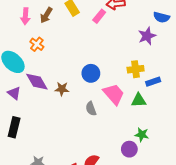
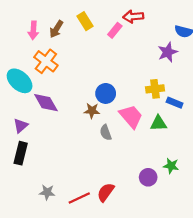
orange cross: (37, 44) -> (46, 61), size x1.5
blue rectangle: (153, 82) -> (175, 103), turned 40
brown star: (62, 89) -> (92, 111), moved
purple triangle: (14, 93) -> (21, 126), moved, turned 40
green star: (142, 135) -> (171, 166), moved

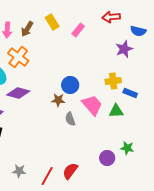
red arrow: (133, 17) -> (111, 17), moved
purple diamond: (46, 103) -> (18, 93), turned -45
red line: (79, 198) -> (47, 176), turned -36

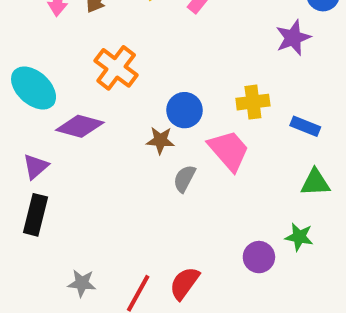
orange cross: (18, 57) -> (116, 68), moved
yellow cross: (113, 81) -> (253, 102), moved
green triangle: (116, 111) -> (315, 183), moved
gray semicircle: (70, 119) -> (184, 179), turned 48

